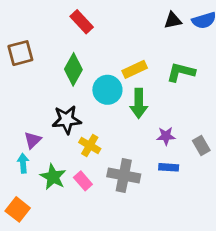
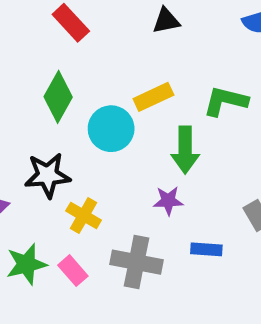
black triangle: (173, 20) -> (166, 21), moved
green arrow: (139, 103) -> (185, 150), moved
purple star: (166, 136) -> (168, 201), moved
green star: (53, 177) -> (26, 264), turned 30

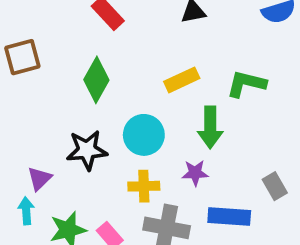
cyan circle: (111, 129) -> (144, 135), moved
yellow cross: (84, 216) -> (144, 186), moved, turned -32
blue rectangle: (206, 249) -> (229, 216), size x1.5

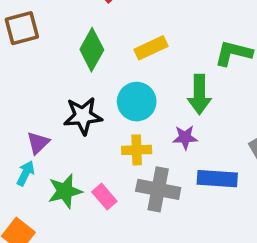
yellow rectangle: (182, 80) -> (151, 48), moved
cyan arrow: (26, 211) -> (26, 173), turned 30

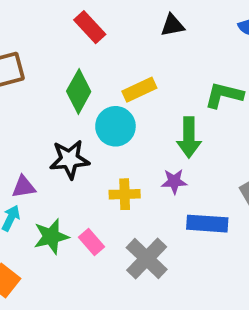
cyan circle: (137, 102) -> (115, 126), moved
purple triangle: (38, 143) -> (24, 187), turned 35
gray cross: (158, 189) -> (147, 258), moved, turned 33

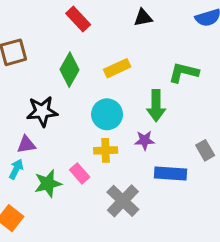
cyan circle: (115, 126) -> (107, 114), moved
black star: (70, 159) -> (42, 111), moved
pink rectangle: (92, 242) -> (80, 173), moved

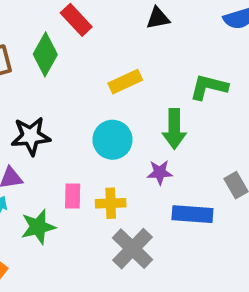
green diamond: (70, 70) -> (45, 54), moved
yellow cross: (106, 150) -> (111, 203), moved
pink rectangle: (80, 173) -> (73, 196), moved, turned 42

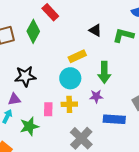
black triangle: (158, 18) -> (95, 30), moved, turned 40
yellow rectangle: (125, 82) -> (77, 56), moved
green L-shape: (209, 87) -> (123, 35), moved
yellow cross: (111, 203) -> (69, 104), moved

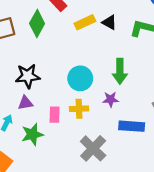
yellow rectangle: (77, 56) -> (85, 22), moved
purple triangle: (14, 99) -> (25, 103), moved

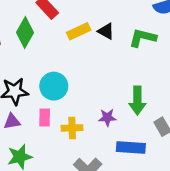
green arrow: (120, 71) -> (137, 100), moved
cyan circle: (80, 78) -> (54, 86), moved
pink rectangle: (55, 115) -> (45, 117), moved

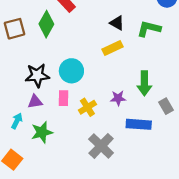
yellow rectangle: (79, 31) -> (112, 48), moved
yellow cross: (72, 128) -> (87, 107), turned -30

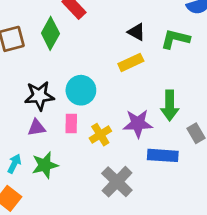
purple star: (118, 98) -> (138, 123), size x1.5
cyan arrow: (17, 121) -> (14, 164), moved

